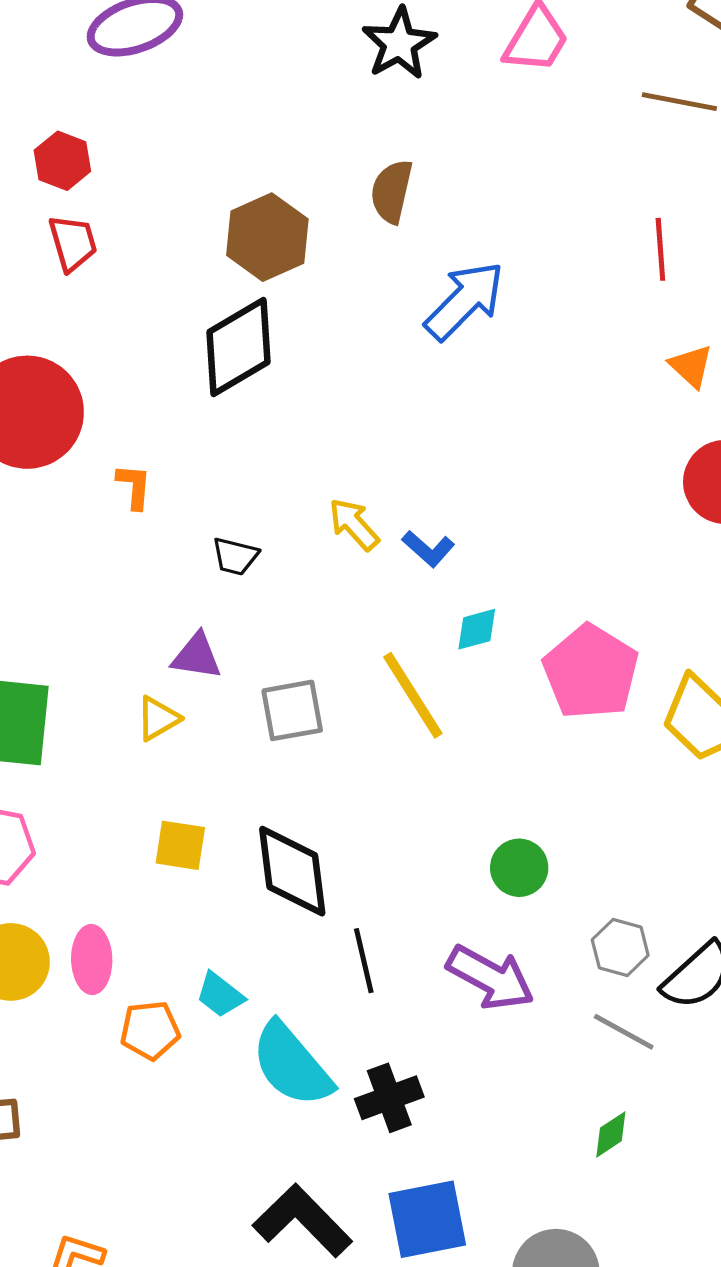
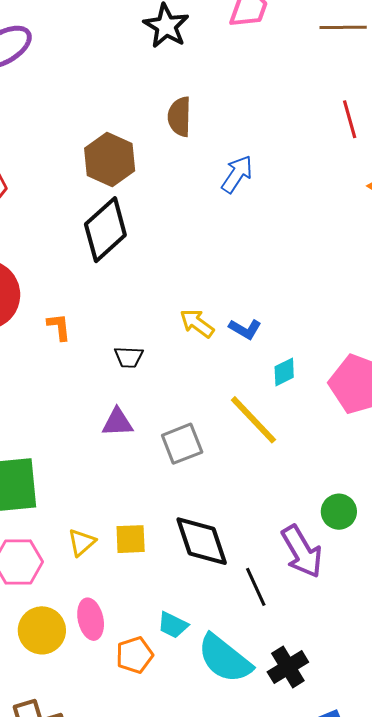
blue arrow: (465, 301) -> (237, 174), size x0.7
yellow triangle: (158, 718) -> (82, 542), moved
purple arrow: (490, 978) -> (302, 552), moved, turned 42

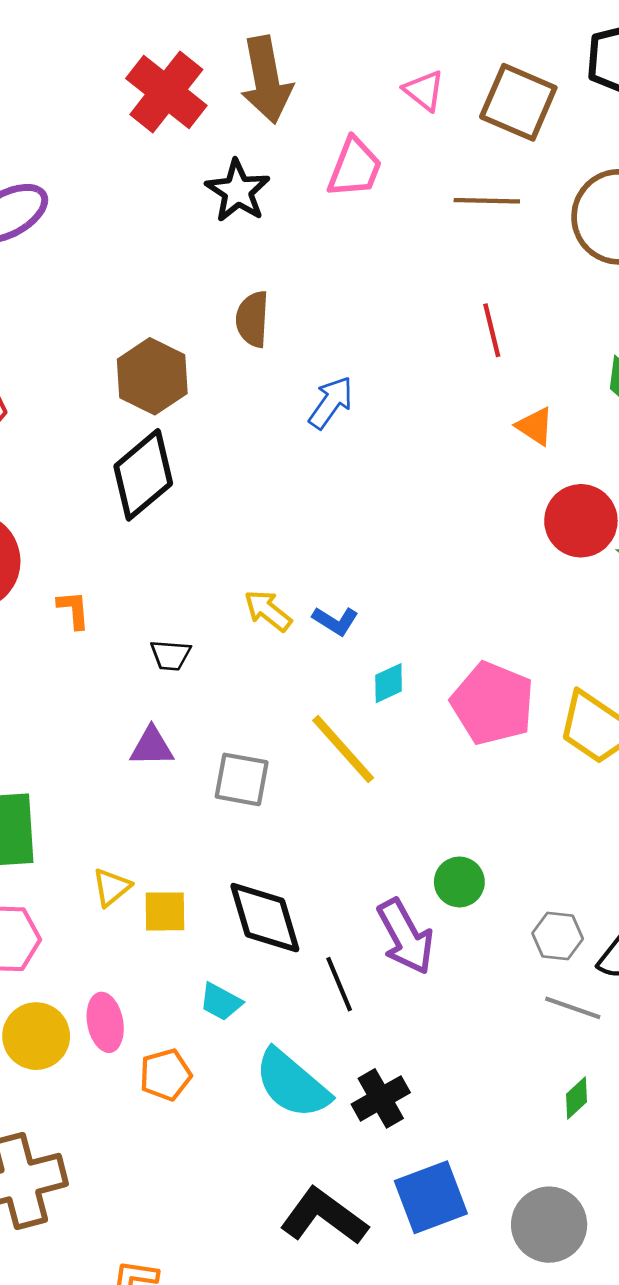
gray square: (182, 444) -> (242, 779), turned 30
yellow triangle: (82, 542) -> (112, 887), moved
cyan trapezoid: (173, 625) -> (221, 1002), moved

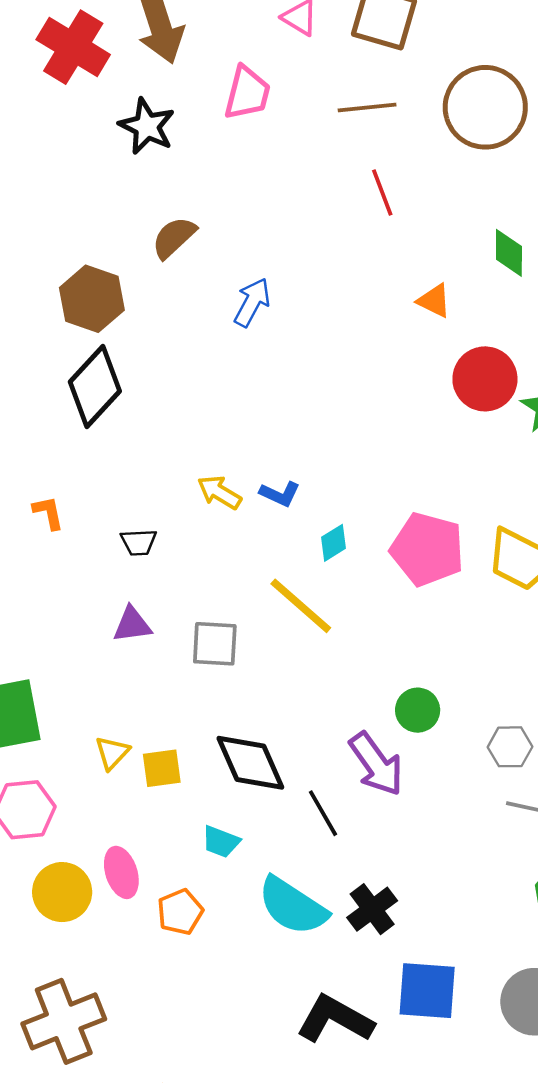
brown semicircle: (252, 319) -> (174, 237), turned 51
red line: (492, 330) -> (382, 193), moved
blue square: (431, 1197) -> (427, 991), turned 32

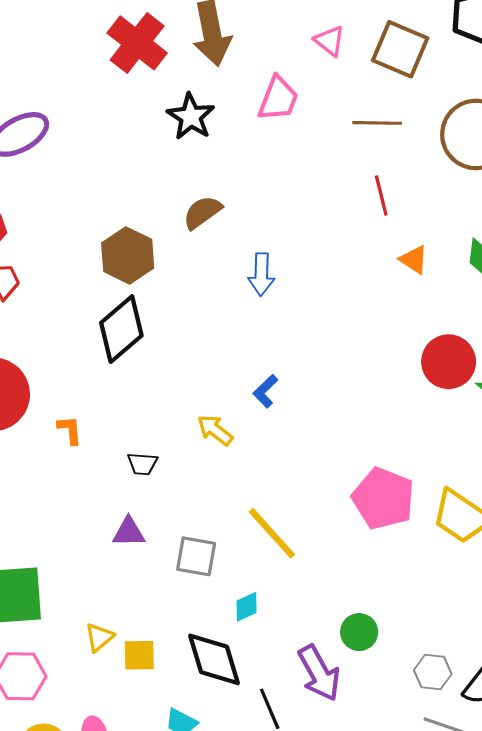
orange triangle: (434, 301) -> (414, 260), moved
blue arrow: (252, 302) -> (261, 274), turned 147
blue L-shape: (280, 494) -> (266, 391), moved, turned 104
cyan diamond: (334, 543) -> (247, 607), moved

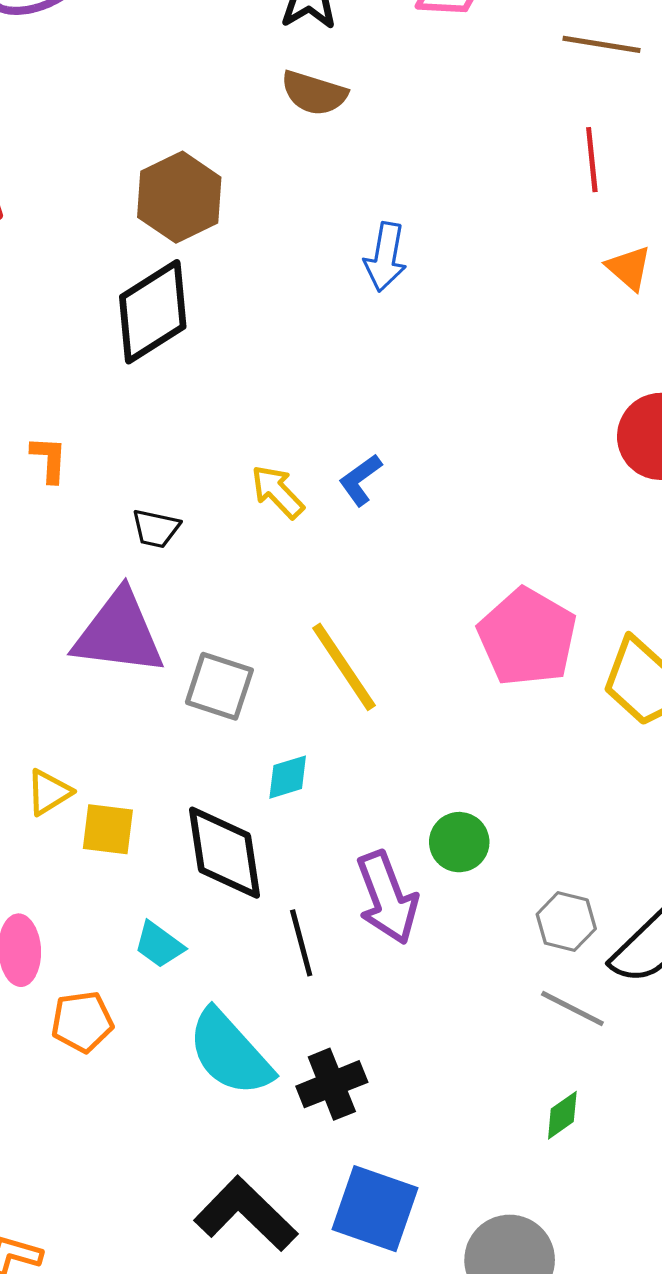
brown semicircle: (202, 212) -> (314, 93), moved, turned -135
blue L-shape: (266, 391) -> (360, 480), moved
purple triangle: (129, 532) -> (119, 633), size x1.8

